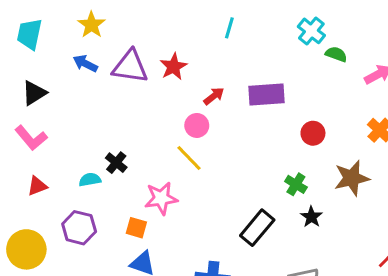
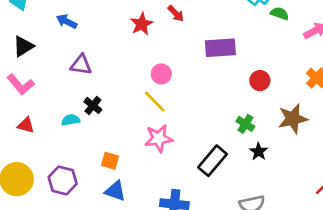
purple triangle: (130, 67) -> (81, 65), moved, size x0.7
red arrow: (214, 96) -> (176, 14), moved, turned 84
red triangle: (37, 186) -> (26, 125), turned 36
pink star: (161, 198) -> (159, 138), moved
purple hexagon: (79, 228) -> (63, 180), moved

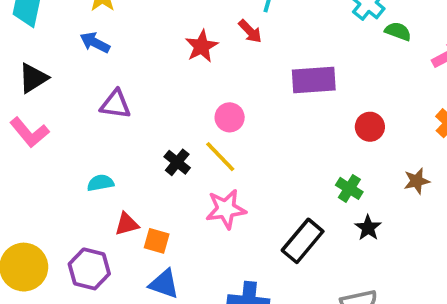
black cross: (93, 106) -> (177, 162), moved
brown star: (293, 119) -> (417, 181), size x0.6
red triangle: (26, 125) -> (127, 224), moved, turned -30

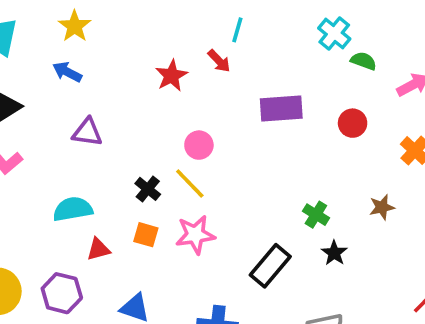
red circle: (370, 127) -> (353, 123), moved
cyan semicircle: (100, 183) -> (73, 209), size x1.5
orange square: (157, 241) -> (146, 235), moved

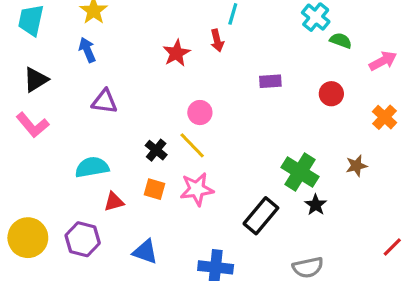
red arrow: (219, 61) -> (217, 41), turned 30
blue arrow: (67, 72) -> (87, 50), turned 40
purple rectangle: (281, 108) -> (270, 81), size x0.6
green cross: (316, 215) -> (300, 172), size x1.6

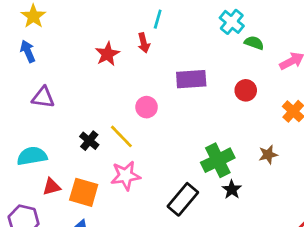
purple rectangle: (270, 81) -> (191, 79), size x1.5
pink circle: (200, 113) -> (147, 107), moved
green cross: (300, 172) -> (218, 160), turned 32
orange square: (155, 189) -> (84, 192), moved, size x1.5

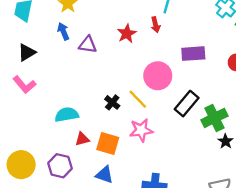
purple triangle: (43, 97) -> (88, 45), moved
pink circle: (147, 107) -> (158, 76), size x1.6
black rectangle: (183, 199) -> (187, 104), moved

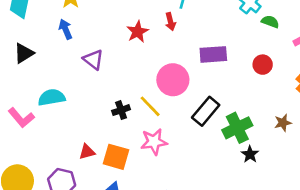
purple triangle: (88, 45) -> (93, 60), moved, turned 30
pink L-shape: (24, 85) -> (21, 118), moved
black cross: (112, 102) -> (121, 110), turned 32
cyan semicircle: (67, 115) -> (52, 97), moved

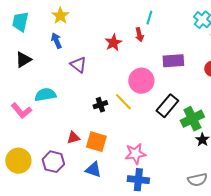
pink star: (154, 142) -> (135, 154), moved

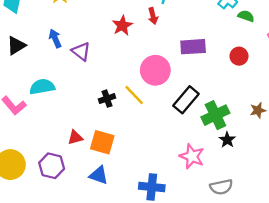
blue arrow: (56, 41) -> (55, 38), moved
pink star: (135, 154) -> (192, 156), moved, turned 30

